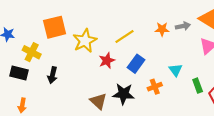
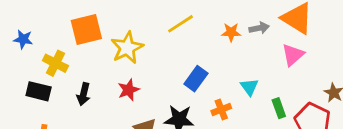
yellow line: (124, 37) -> (180, 24), moved
red star: (107, 61) -> (129, 90), moved

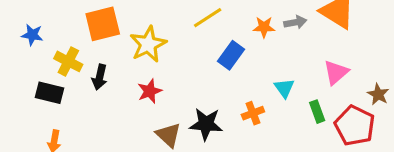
pink triangle: (293, 55) -> (336, 72), moved
blue rectangle: (196, 79) -> (231, 55), moved
black arrow: (84, 94) -> (100, 77), moved

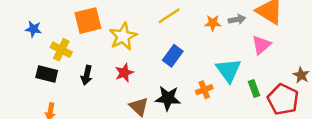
blue rectangle: (231, 55) -> (173, 56), moved
pink triangle: (336, 72) -> (261, 45), moved
black arrow: (100, 77) -> (87, 75), moved
cyan triangle: (284, 88) -> (228, 70), size x1.6

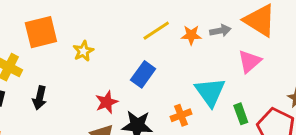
yellow line: (169, 16) -> (156, 31), moved
yellow star: (123, 36) -> (83, 51), size x0.6
red star: (124, 73) -> (107, 102), moved

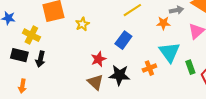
orange star: (191, 35) -> (163, 23), moved
black arrow: (40, 98) -> (40, 59), moved

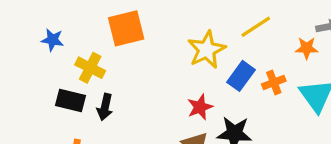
yellow star: (82, 24) -> (207, 50), moved, size x1.6
orange cross: (149, 68) -> (274, 82), moved

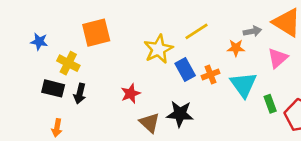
blue rectangle: (241, 76) -> (185, 69), turned -65
red star: (200, 107) -> (131, 94), moved

